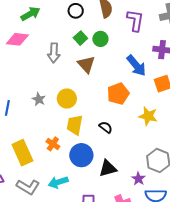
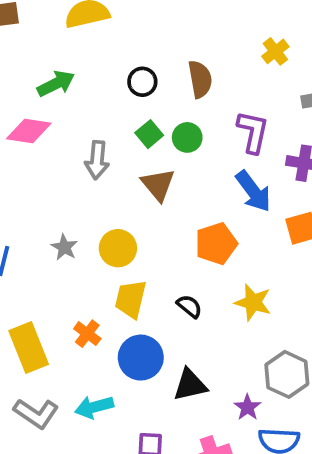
purple L-shape: (135, 20) -> (253, 132), moved
yellow star: (148, 116) -> (253, 302), moved

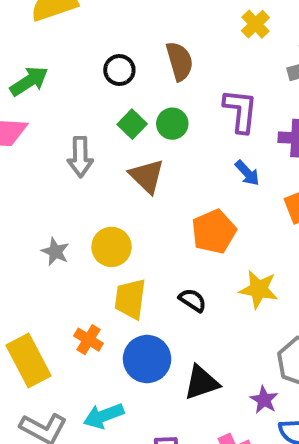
blue arrow: (253, 191) -> (247, 173), size x0.6

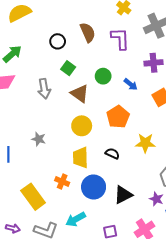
purple L-shape: (240, 111) -> (120, 39), moved
green circle: (172, 124) -> (103, 76), moved
yellow circle: (112, 247) -> (82, 126), moved

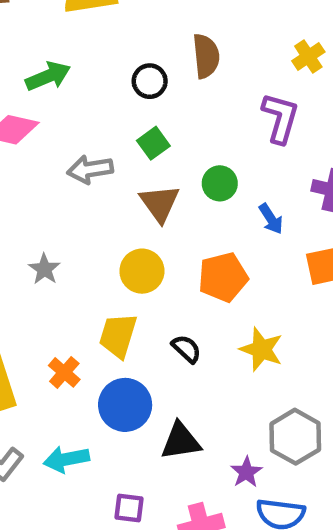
brown semicircle: (88, 32) -> (206, 56), moved
gray arrow: (44, 89) -> (90, 169), turned 72

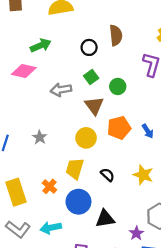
green circle: (220, 183) -> (118, 86), moved
blue arrow: (271, 219) -> (148, 131), moved
orange pentagon: (223, 277) -> (119, 128), moved

